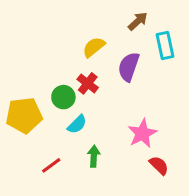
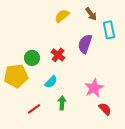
brown arrow: (138, 21) -> (91, 14), turned 96
yellow semicircle: (94, 47) -> (62, 16), moved
green circle: (63, 97) -> (32, 58), moved

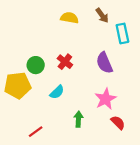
yellow semicircle: (62, 16) -> (69, 18), turned 49
purple semicircle: (85, 44) -> (104, 63), moved, turned -42
green arrow: (62, 103) -> (78, 119), moved
red line: (34, 109) -> (36, 132), moved

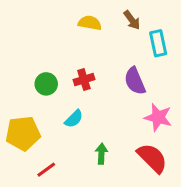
red cross: (65, 62) -> (84, 80), turned 35
yellow pentagon: (18, 85) -> (23, 133), moved
pink star: (106, 99) -> (158, 117), moved, turned -30
red semicircle: (118, 123) -> (152, 158), size x1.6

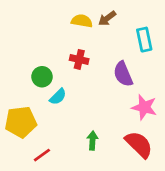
brown arrow: (132, 20) -> (107, 18), moved, turned 90
red cross: (84, 80) -> (79, 59), moved, turned 30
cyan semicircle: (74, 119) -> (58, 97), moved

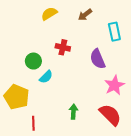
yellow semicircle: (82, 21) -> (49, 14), moved, turned -42
pink star: (144, 107) -> (114, 85), turned 30
yellow pentagon: (21, 122) -> (17, 97), turned 30
red line: (42, 155) -> (33, 123), turned -56

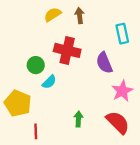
brown arrow: (85, 15) -> (80, 16), moved, turned 120
red cross: (63, 47) -> (67, 50), size x1.6

